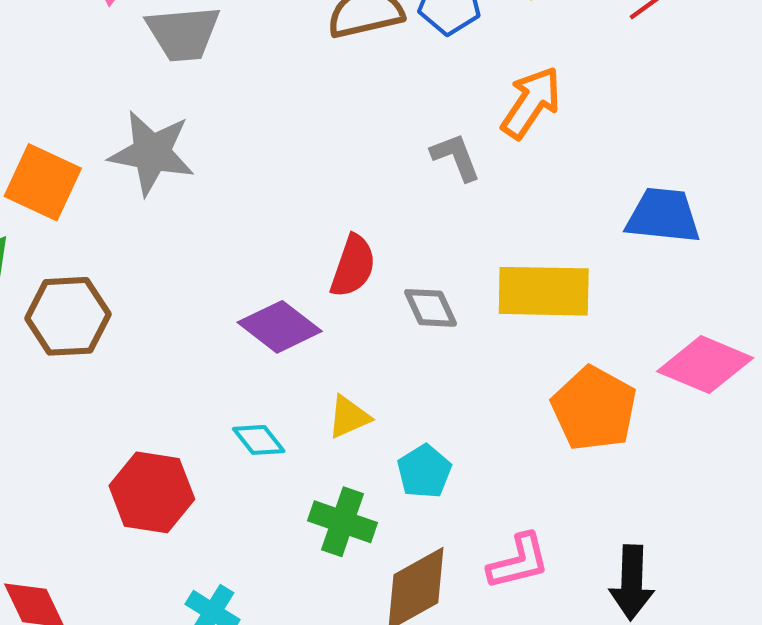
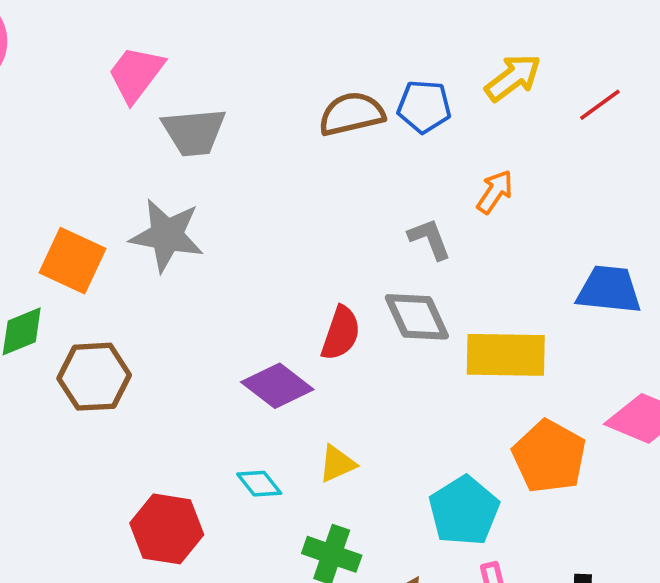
orange arrow: (531, 103) -> (495, 192), size x0.7
gray diamond: (431, 308) -> (417, 317), moved, size x1.4
cyan pentagon: (424, 471) -> (464, 511), moved, size x1.5

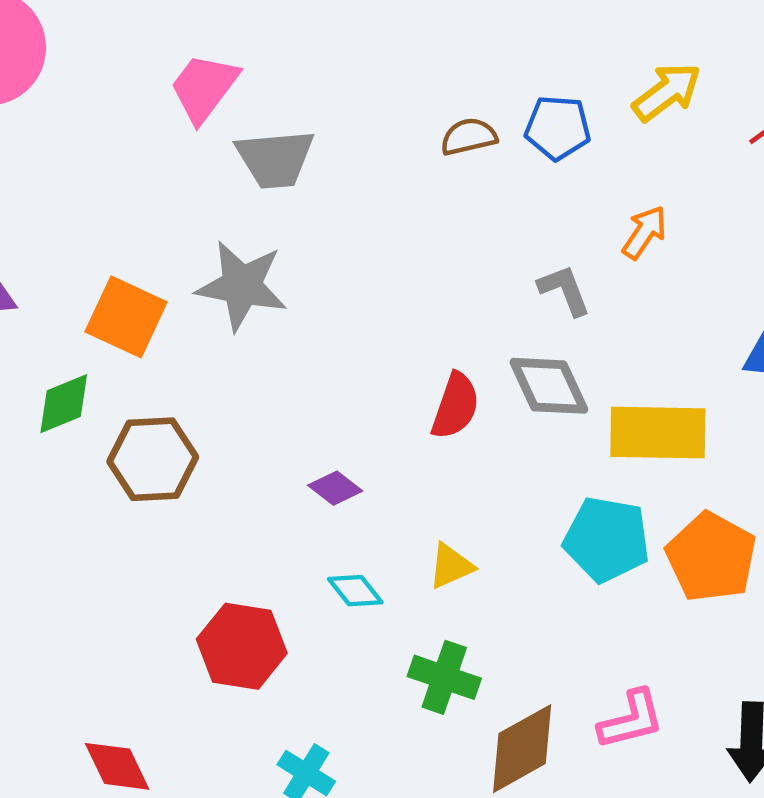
brown semicircle: (352, 114) -> (469, 137), size x0.7
purple diamond: (277, 386) -> (335, 488), moved, size x0.6
cyan pentagon: (464, 511) -> (607, 539), moved, turned -30

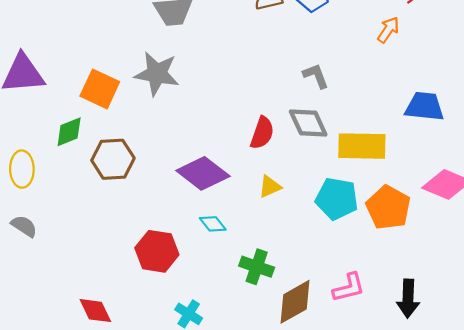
orange arrow: (645, 232) -> (388, 30), moved
purple diamond: (335, 488) -> (203, 173), size x2.0
yellow triangle: (451, 566) -> (270, 187), moved

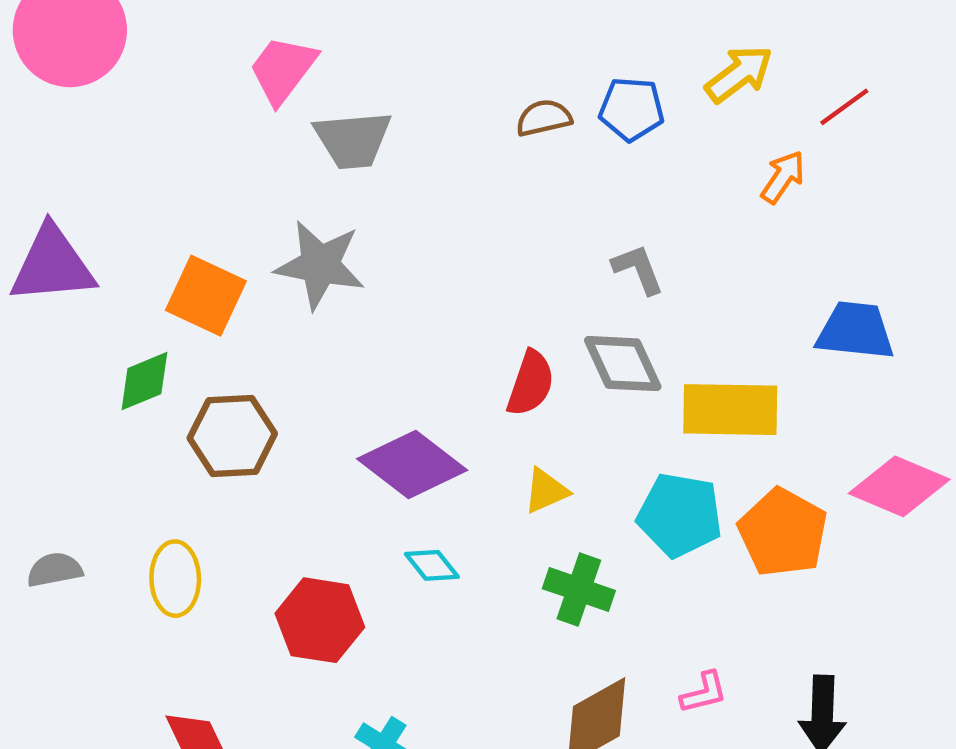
yellow ellipse: (22, 169) -> (175, 579), moved
gray semicircle: (24, 226) -> (55, 570), turned -44
green cross: (257, 267) -> (579, 590), moved
pink L-shape: (349, 288) -> (704, 693), size x0.7

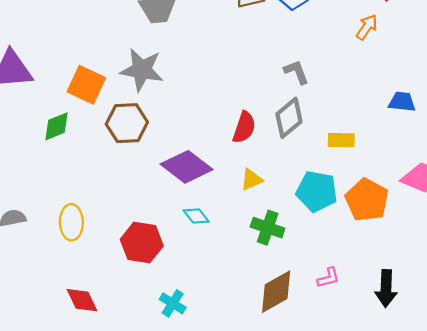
blue trapezoid: (855, 331) -> (402, 102), size x0.7
gray diamond: (623, 364) -> (289, 118), turned 75
yellow rectangle: (730, 410) -> (341, 140), size x0.6
brown hexagon: (232, 436) -> (127, 123), moved

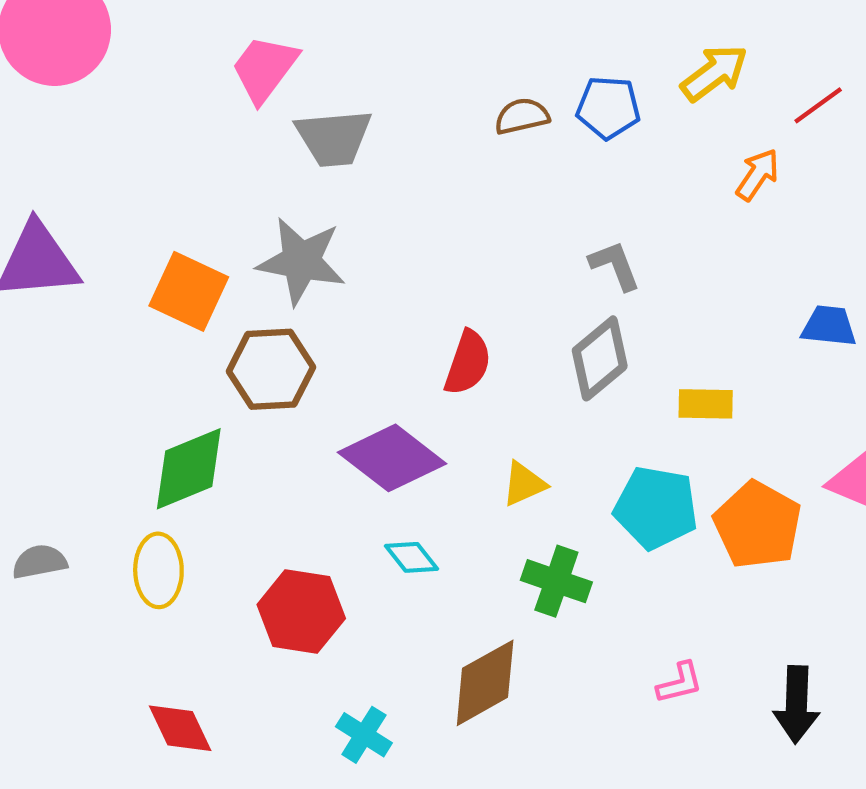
green diamond: (56, 126) -> (189, 469), moved, size x1.4
red semicircle: (244, 127) -> (468, 363), moved
brown diamond: (276, 292) -> (485, 683), moved

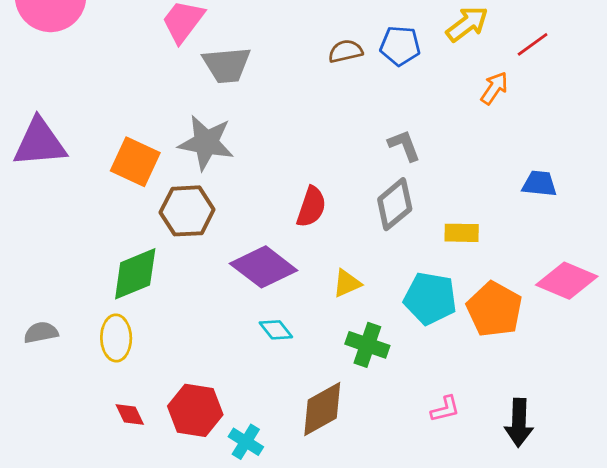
red hexagon: (301, 611) -> (195, 410), moved
red diamond: (180, 728) -> (130, 414), moved, size x0.7

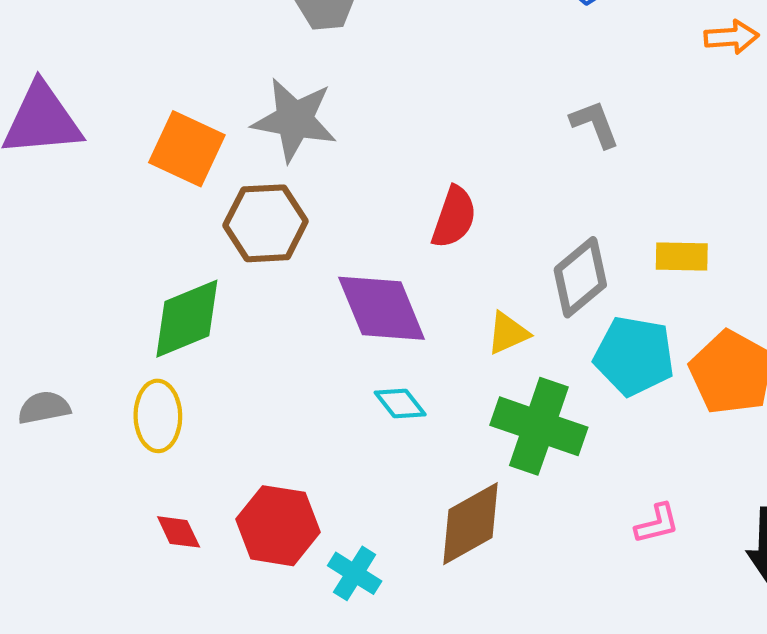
orange arrow: (494, 88) -> (731, 37), turned 52
gray diamond: (395, 204) -> (580, 277), moved
purple diamond: (264, 267) -> (382, 308), turned 30
green cross: (367, 345) -> (539, 426), size x1.4

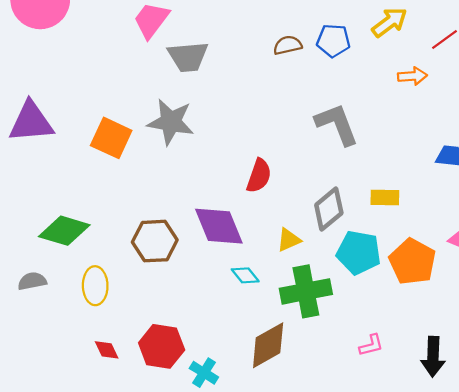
gray L-shape: (595, 124) -> (337, 124), size x1.6
brown hexagon: (266, 223) -> (155, 241), moved
green diamond: (187, 319) -> (64, 231), moved, turned 39
cyan diamond: (400, 404) -> (245, 275), moved
green cross: (539, 426) -> (306, 291), turned -30

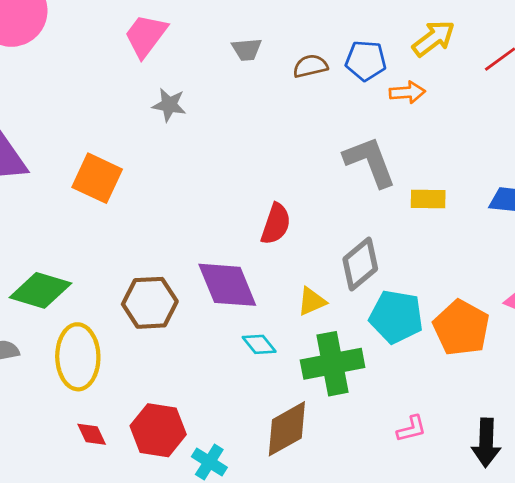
gray trapezoid: (188, 57) -> (247, 49), moved, size x0.6
orange arrow: (412, 76) -> (407, 92), moved
gray star: (171, 122) -> (169, 105), moved, size x0.6
yellow rectangle: (385, 198) -> (428, 199), moved
yellow ellipse: (95, 286) -> (78, 357), size x1.4

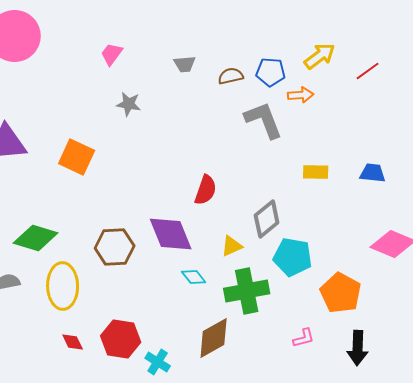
pink trapezoid: (146, 36) -> (112, 54), size x0.7
gray L-shape: (370, 162) -> (264, 120), moved
orange pentagon: (461, 328) -> (341, 293), moved

